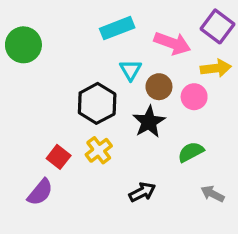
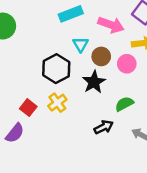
black arrow: (142, 192) -> (104, 127), moved

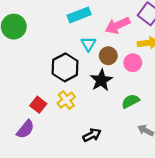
pink arrow: (111, 25) -> (118, 25), turned 135
black arrow: (104, 127) -> (92, 135), moved

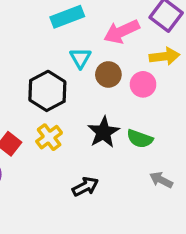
black star: (101, 80) -> (103, 132), moved
green semicircle: (130, 101) -> (140, 139), turned -132

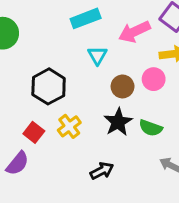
brown circle: (108, 74) -> (123, 86), moved
black hexagon: (47, 91) -> (49, 86), moved

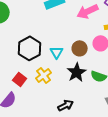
cyan triangle: (97, 55) -> (57, 52), moved

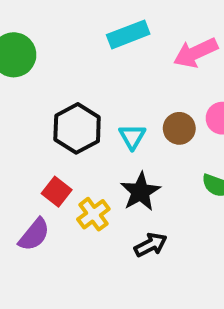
black star: (77, 72) -> (140, 192), moved
yellow cross: (44, 75) -> (93, 214), moved

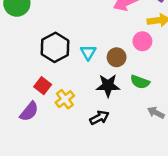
brown circle: (179, 128) -> (117, 57), moved
black star: (140, 192) -> (108, 86), moved, turned 30

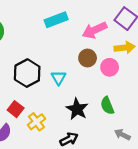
brown circle: (117, 57) -> (88, 58), moved
green semicircle: (140, 82) -> (107, 106), turned 48
black star: (108, 86) -> (77, 109), turned 30

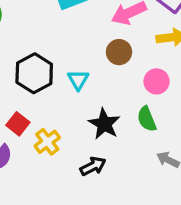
pink circle: (110, 67) -> (157, 81), moved

